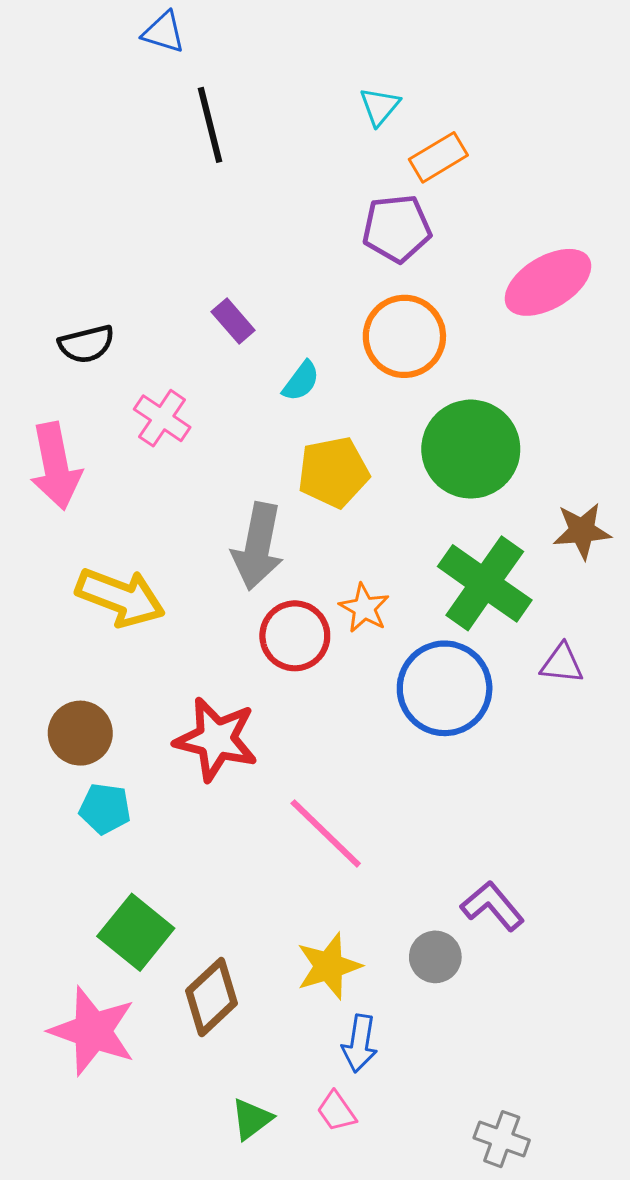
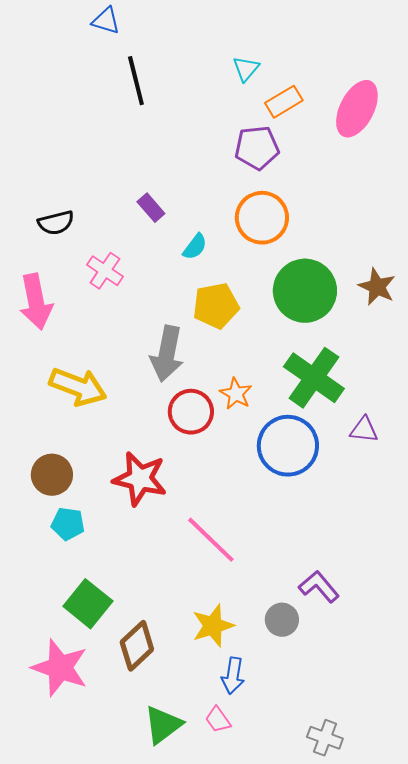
pink ellipse: (548, 282) -> (357, 109), moved, turned -32
brown star: (582, 531) -> (377, 287), moved, turned 30
green triangle: (252, 1119) -> (163, 725), size x1.4

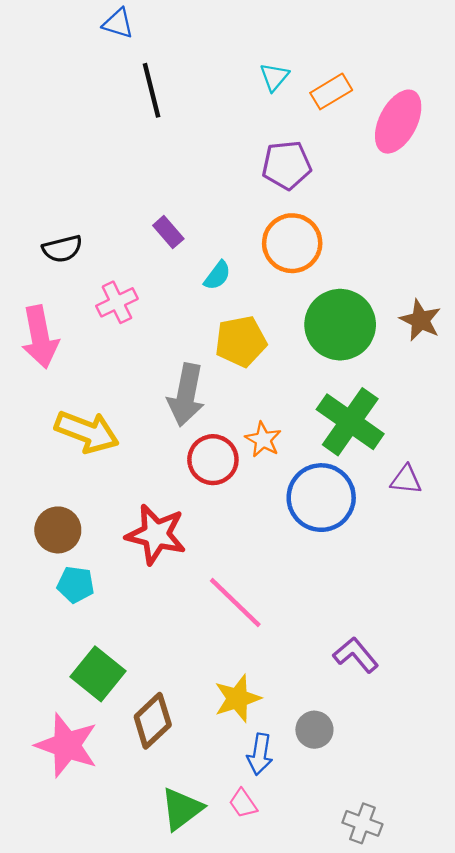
orange rectangle: (284, 102) -> (331, 91), moved
pink cross: (105, 271) -> (117, 302), turned 30
gray circle: (282, 620) -> (314, 730), moved

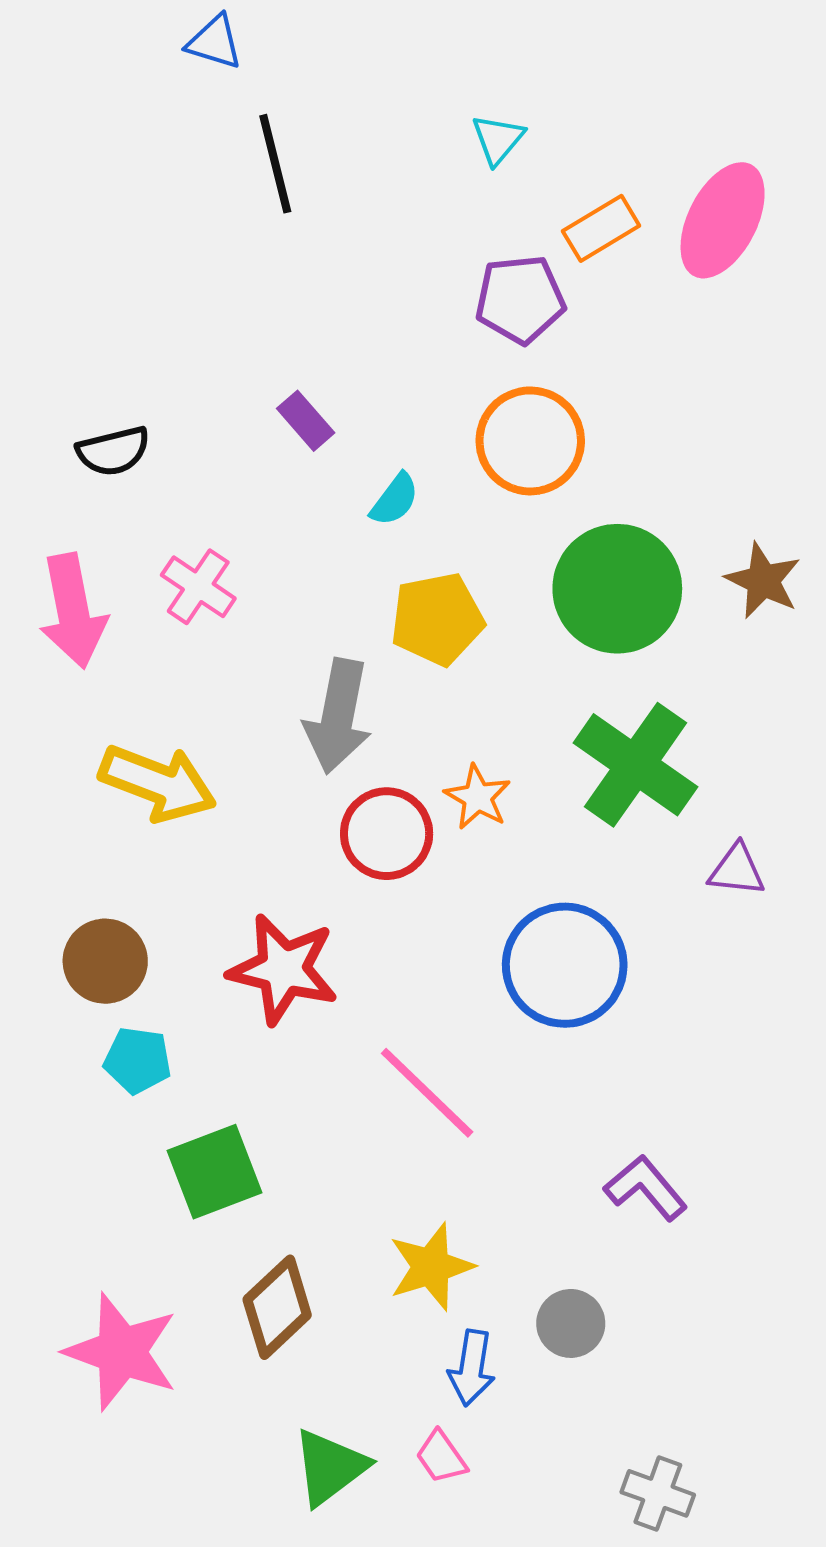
orange rectangle: (331, 91) -> (601, 228), moved
pink cross: (117, 302) -> (198, 587), moved, turned -30
blue circle: (321, 498) -> (565, 965), moved
green square: (98, 674) -> (214, 1172), moved, turned 30

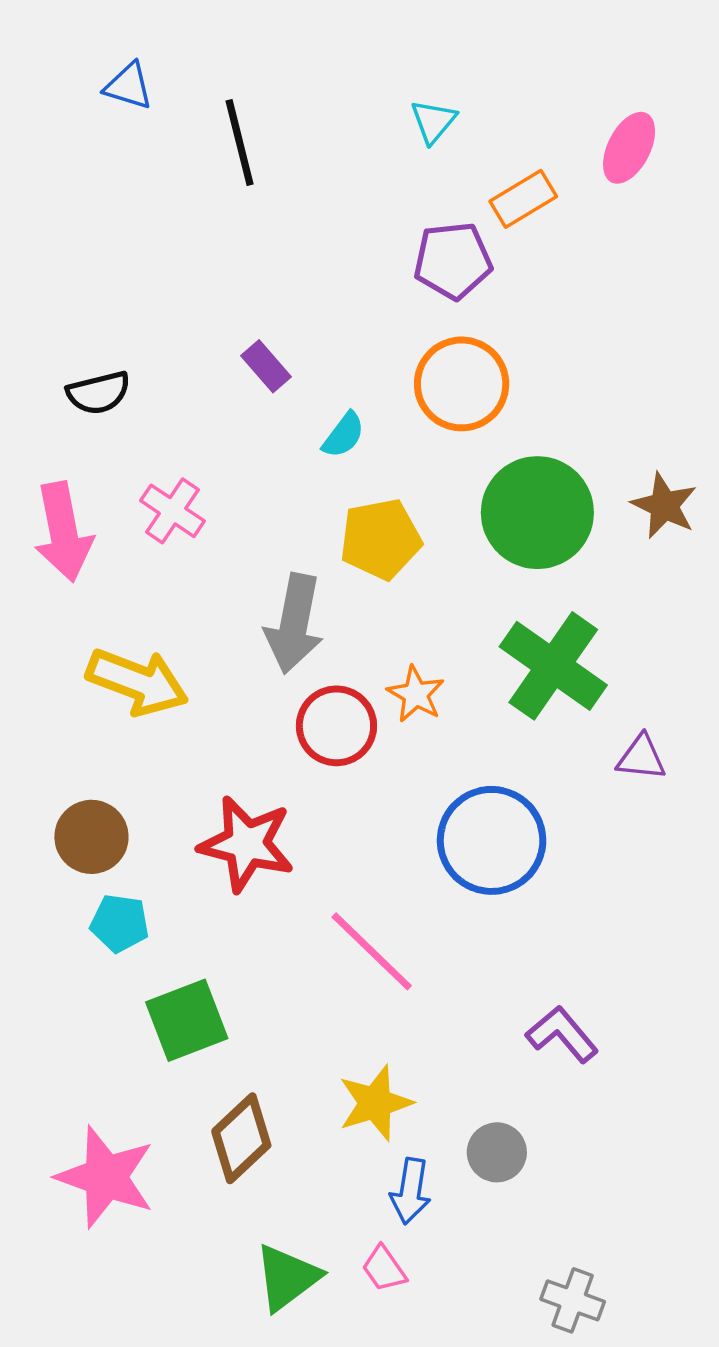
blue triangle: (214, 42) -> (129, 86), moved
pink ellipse: (723, 220) -> (629, 148), moved, size x0.7

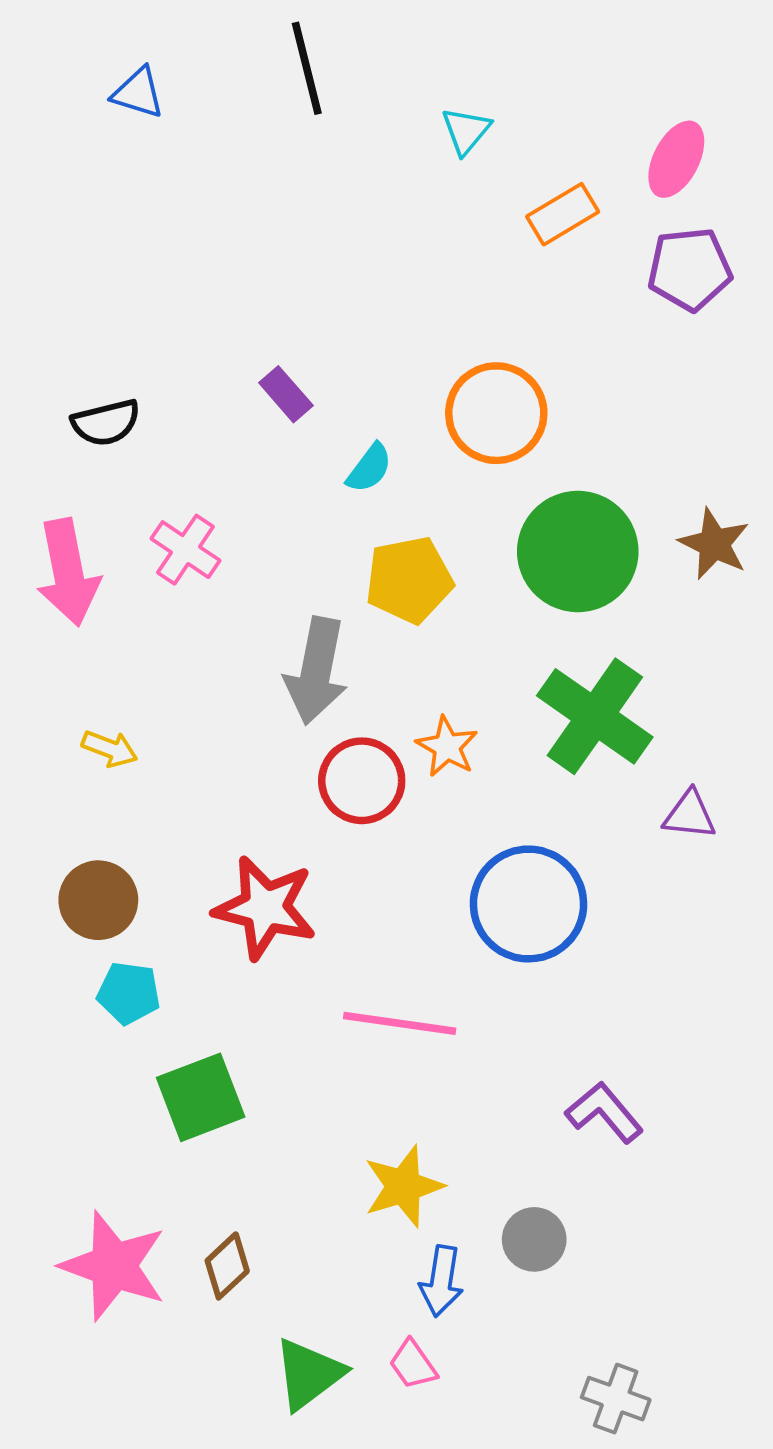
black line: (240, 142) -> (307, 68), moved
purple pentagon: (453, 261) -> (690, 269), moved
yellow arrow: (137, 682) -> (110, 749), moved, size x0.5
pink line: (372, 951) -> (400, 1023), turned -36
brown diamond: (241, 1138) -> (227, 1266), moved, size x0.7

